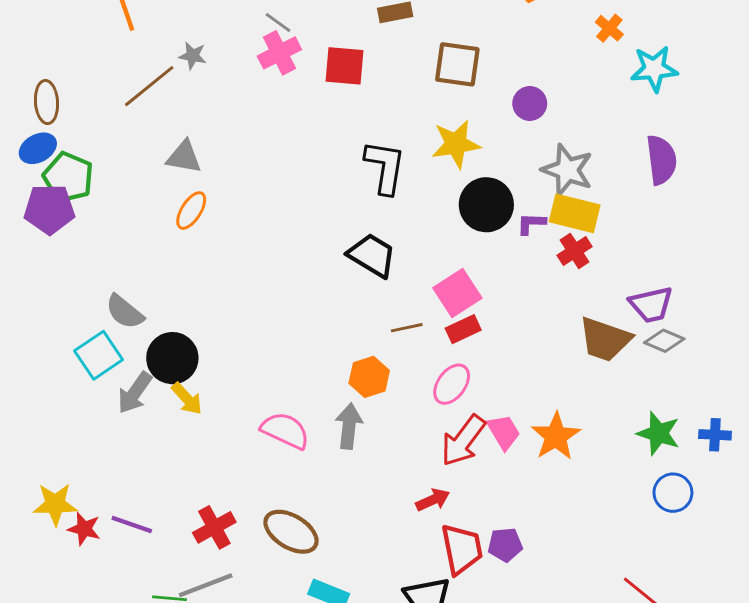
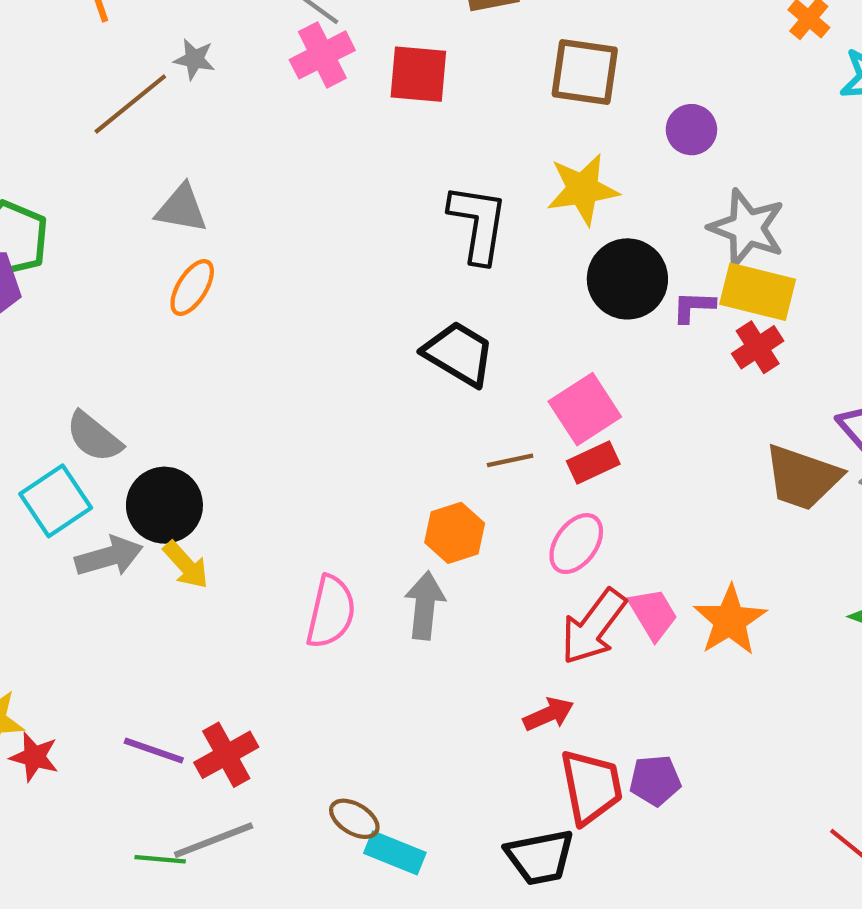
gray arrow: (135, 393) -> (109, 556), turned -141
pink semicircle: (285, 430) -> (331, 612), turned 78
purple line: (132, 524) -> (154, 751), moved
brown ellipse: (291, 532) -> (354, 819), moved, size x0.6

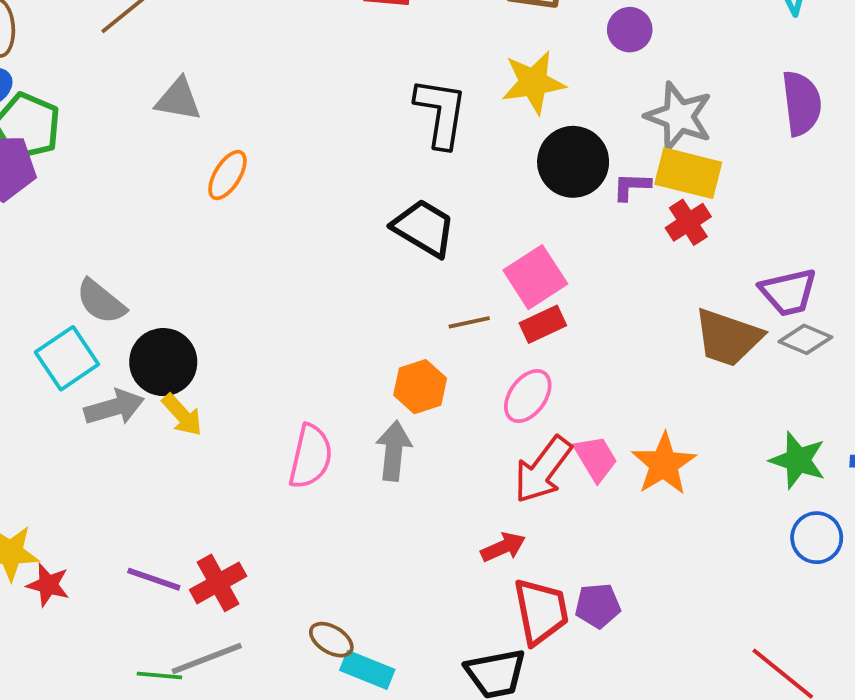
orange ellipse: (192, 287) -> (227, 175), moved

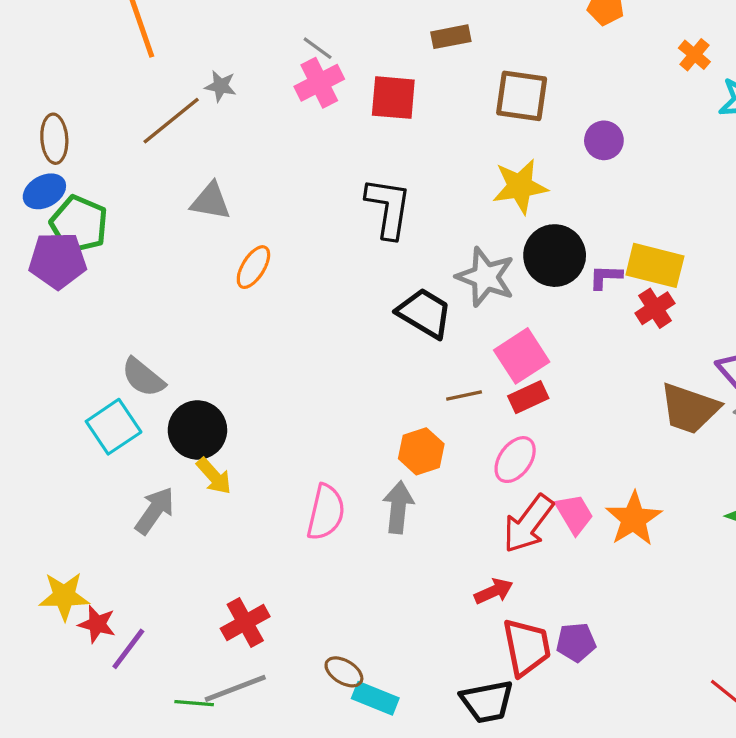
black L-shape: (441, 113) -> (388, 208), moved
gray star: (679, 116) -> (485, 277), moved
gray arrow: (114, 407) -> (155, 511), moved, turned -39
purple line: (154, 579) -> (128, 649), moved, turned -72

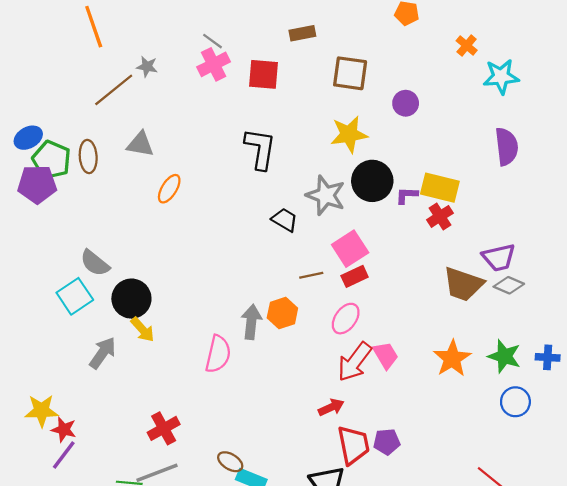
brown ellipse: (54, 139) -> (88, 157), moved
black trapezoid: (425, 313) -> (285, 220), size x0.7
gray arrow: (398, 507) -> (251, 322), moved
orange star: (634, 519) -> (452, 358), moved
purple line: (128, 649) -> (64, 455), moved

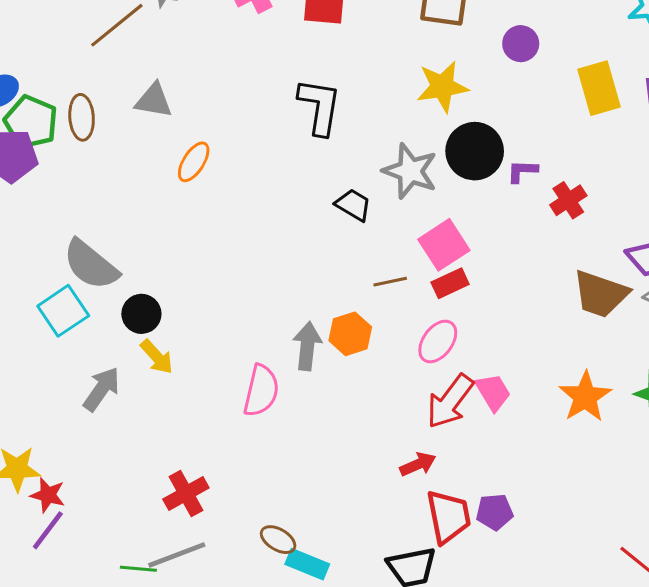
yellow rectangle: (440, 188) -> (599, 88), moved, turned 60
gray semicircle: (95, 263) -> (91, 265), size x1.4
black circle: (131, 299) -> (141, 314), size x0.7

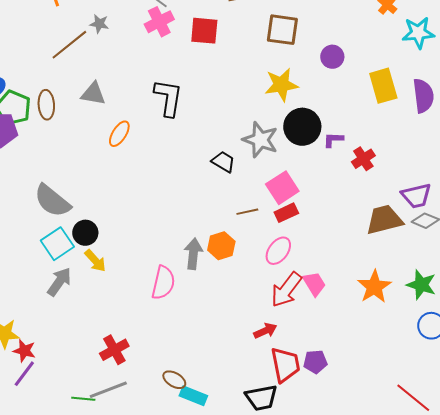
black L-shape: (320, 107) -> (168, 98), moved
brown trapezoid: (601, 294) -> (384, 220), turned 147
cyan square: (63, 311) -> (57, 244), moved

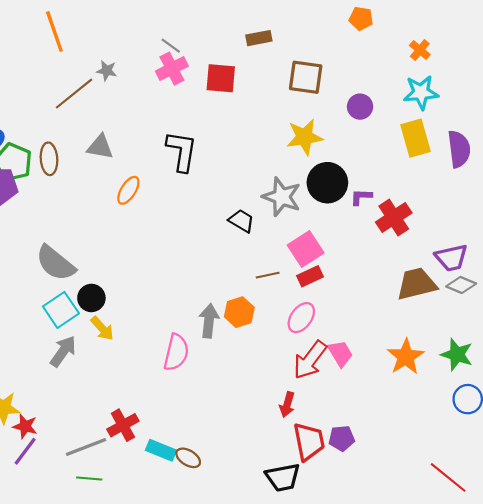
cyan star: (418, 33) -> (421, 92), moved
red cross: (363, 159) -> (394, 218), size x1.4
red arrow: (265, 331) -> (287, 405), turned 130
gray line: (108, 390) -> (86, 447), moved
cyan rectangle: (193, 396) -> (161, 450), moved

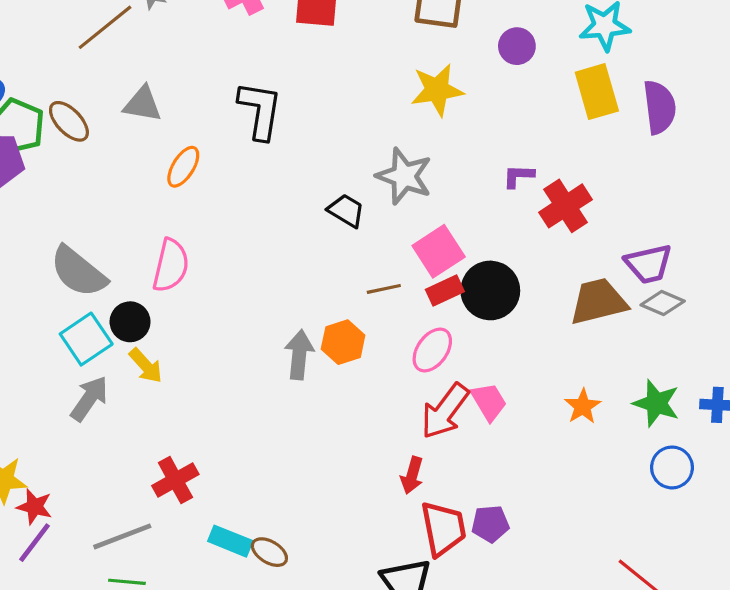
brown ellipse: (49, 159) -> (69, 121), turned -40
black circle: (327, 183) -> (490, 290), moved
pink semicircle: (176, 352) -> (171, 265), moved
orange star: (406, 357) -> (583, 406), size x0.7
red cross: (123, 425) -> (175, 480), moved

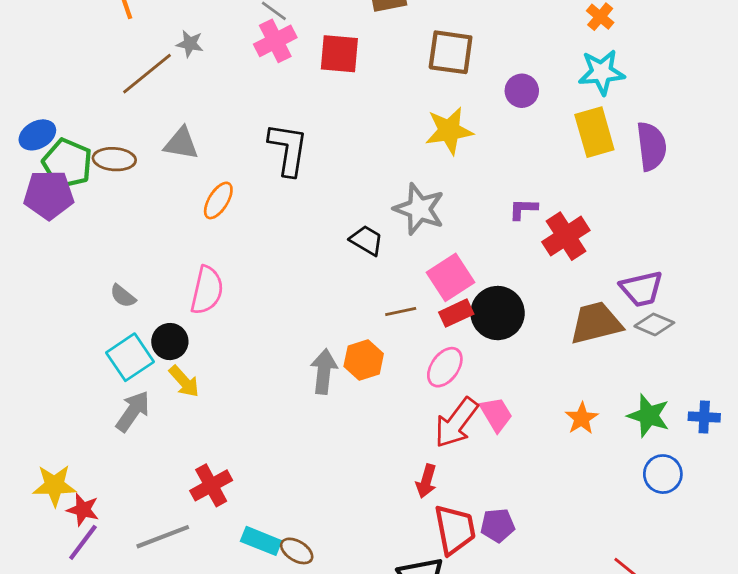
brown ellipse: (69, 121) -> (114, 159), turned -42
gray semicircle: (78, 272) -> (123, 296), size x0.5

